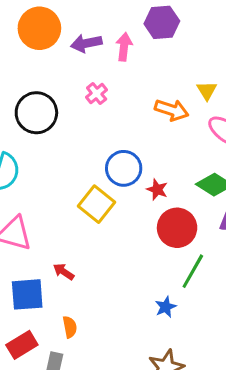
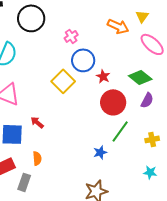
pink cross: (97, 94) -> (71, 36), moved

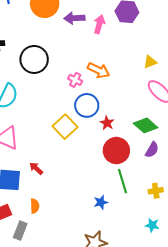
yellow triangle: (142, 16) -> (150, 62), turned 32
orange arrow: (118, 26) -> (99, 70), moved
pink cross: (71, 36) -> (75, 80), turned -32
green line: (120, 131) -> (123, 181), turned -55

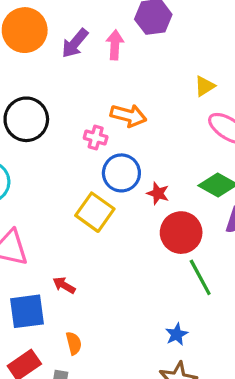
purple arrow: (74, 18) -> (75, 43), turned -36
blue star: (101, 202) -> (177, 334), moved

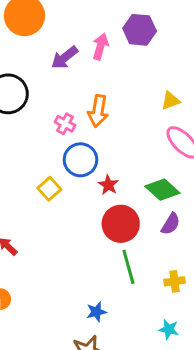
purple arrow: (75, 43) -> (65, 58), moved
orange arrow: (128, 115) -> (98, 111), turned 72
yellow square: (95, 212) -> (49, 189), size x0.7

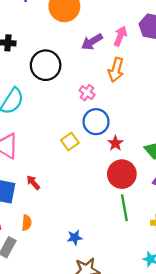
orange arrow: (98, 111) -> (116, 70), moved
blue star: (96, 312) -> (75, 238), moved

